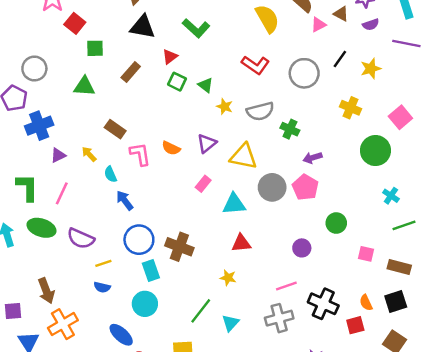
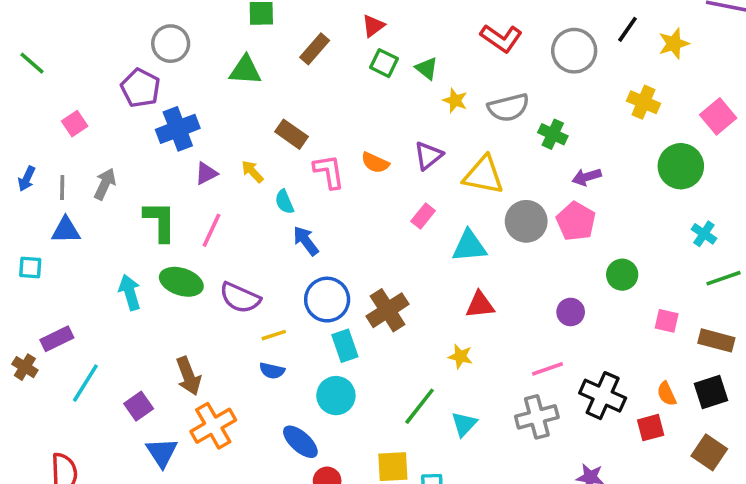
brown cross: (179, 247) -> (388, 310), turned 36
purple square: (13, 311) -> (139, 406), turned -30

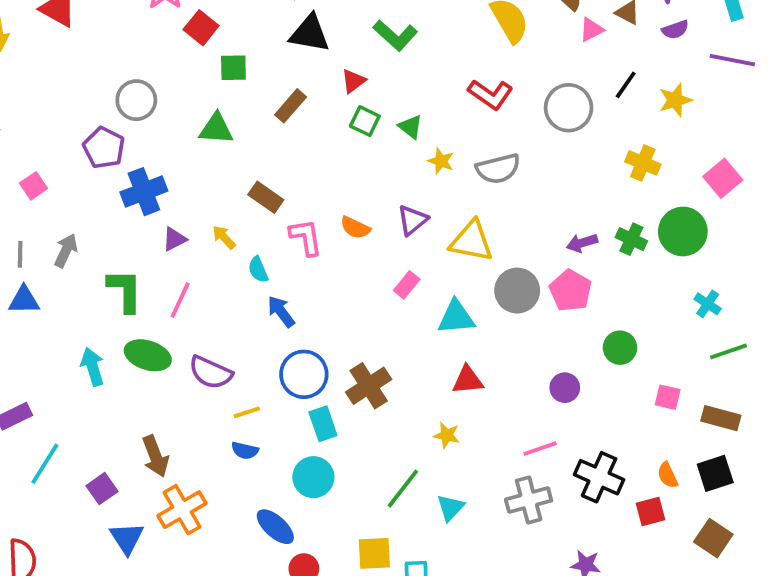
green cross: (553, 134) -> (631, 239), moved

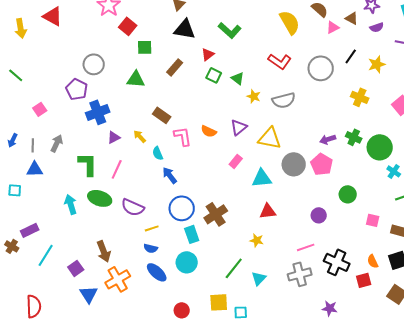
green circle: (683, 231) -> (380, 147), moved
blue ellipse: (275, 527) -> (157, 272), moved

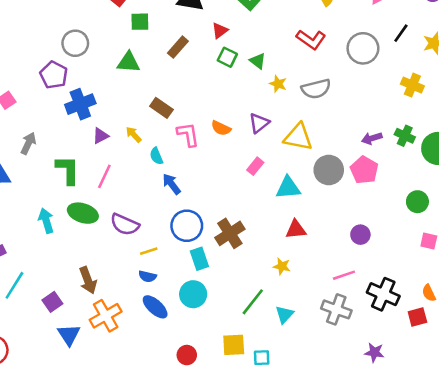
green circle: (348, 194) -> (417, 202), moved
gray cross: (300, 274) -> (336, 309), turned 35

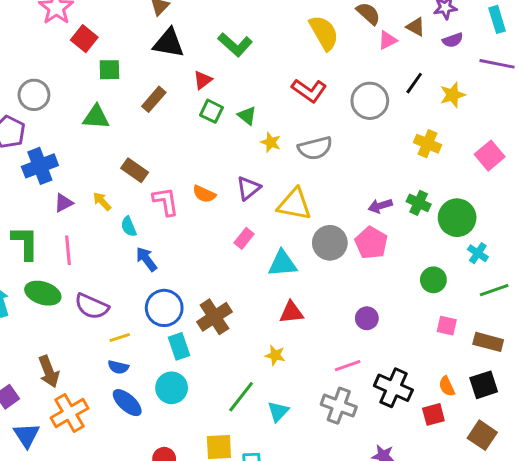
pink line: (104, 176) -> (68, 250), turned -30

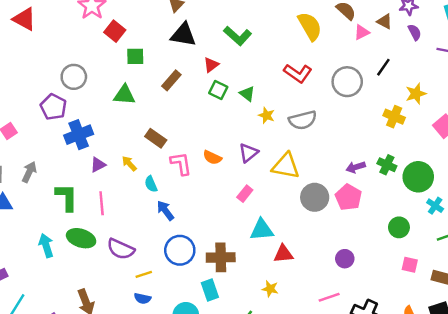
purple semicircle: (453, 40) -> (415, 32), turned -98
yellow star: (453, 95) -> (416, 94), moved
cyan triangle: (283, 264) -> (262, 230), moved
brown cross: (214, 317) -> (221, 257), turned 32
cyan rectangle: (179, 346) -> (210, 290), moved

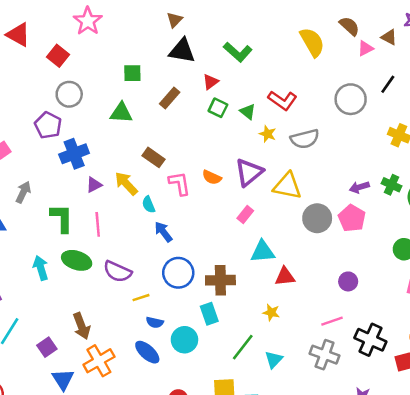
red square: (115, 31) -> (58, 56), moved
red L-shape: (298, 73) -> (282, 100), moved
purple triangle: (248, 153) -> (249, 172), size x1.4
yellow arrow: (129, 164) -> (126, 184), size x1.5
blue semicircle: (142, 298) -> (155, 322), moved

